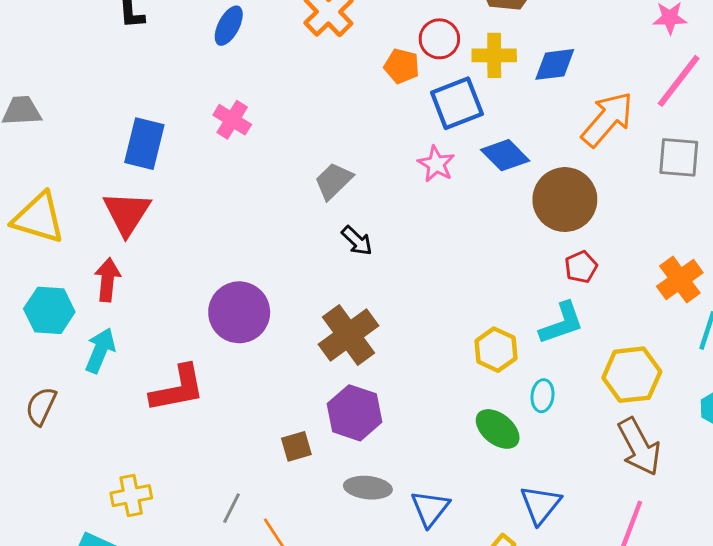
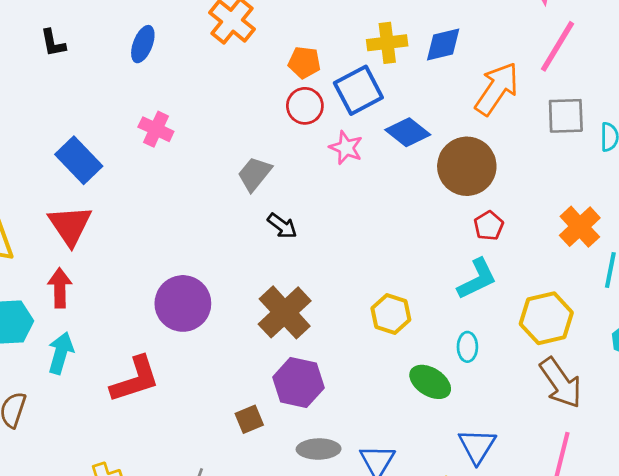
red circle: (439, 39) -> (305, 106), moved
blue rectangle: (144, 144) -> (79, 160), turned -51
yellow hexagon: (496, 350) -> (391, 314), moved

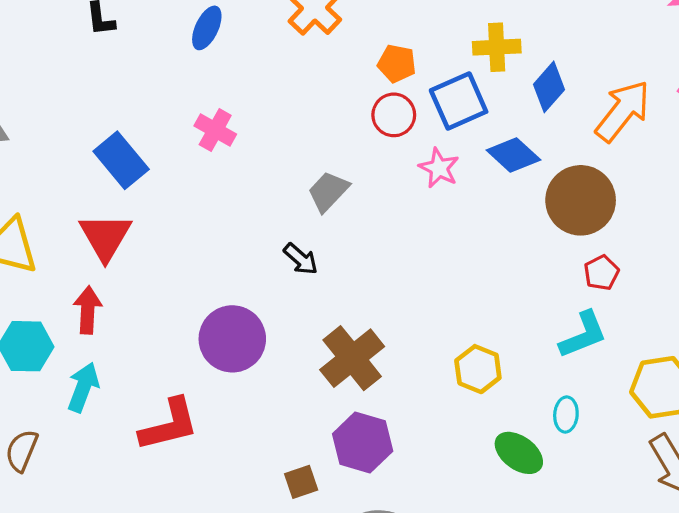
blue diamond: (443, 45) -> (549, 87), moved, turned -39
black arrow: (282, 226) -> (301, 259), moved

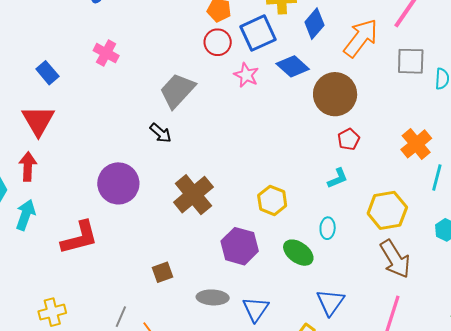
blue rectangle: (121, 160) -> (47, 73), size x0.7
gray trapezoid: (328, 191) -> (177, 91), size x1.4
cyan L-shape: (583, 335) -> (338, 178), size x0.7
purple hexagon: (363, 442) -> (240, 246), moved

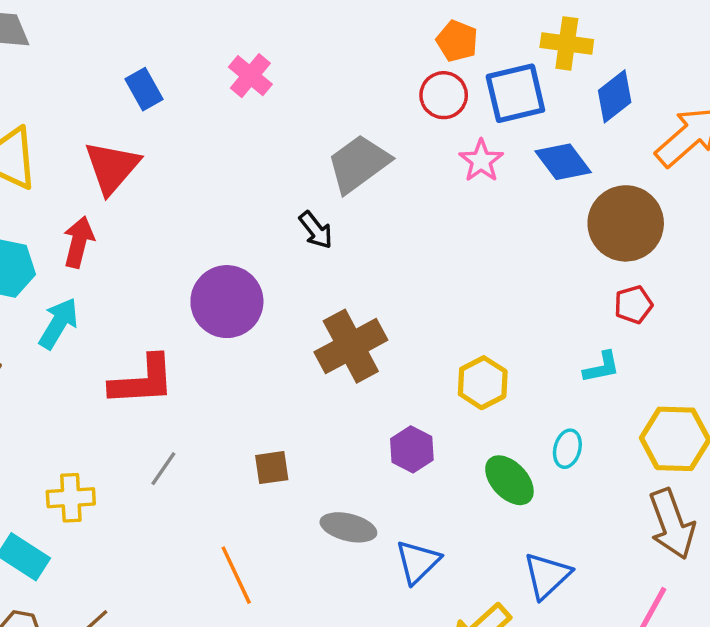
purple hexagon: (240, 246) -> (412, 449), size x0.7
gray line: (121, 317) -> (163, 469), moved

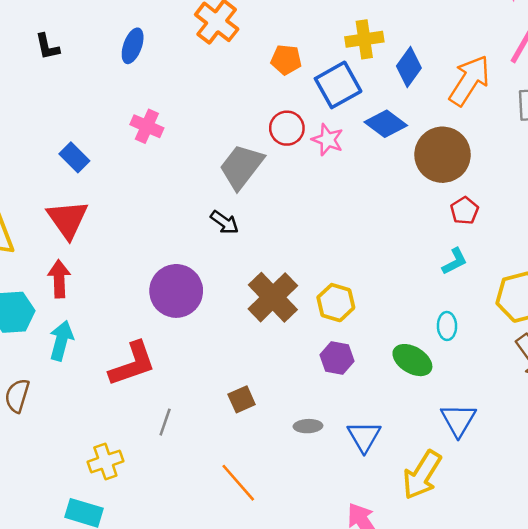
red circle: (444, 95) -> (287, 128), moved
yellow hexagon: (483, 383) -> (336, 303), moved
gray ellipse: (348, 527) -> (308, 426), size x0.7

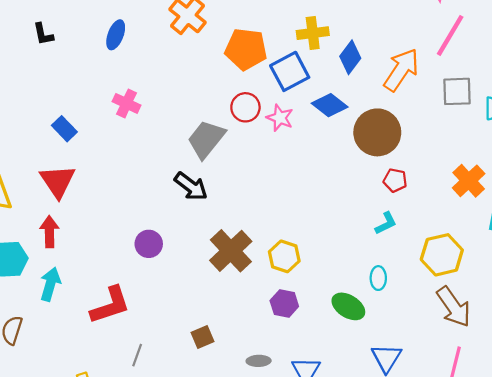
orange pentagon: (286, 60) -> (246, 49), size x1.6
red pentagon: (465, 211) -> (395, 180), turned -30
black arrow: (225, 222) -> (191, 186), size x1.4
purple circle: (176, 291) -> (149, 244), size x0.6

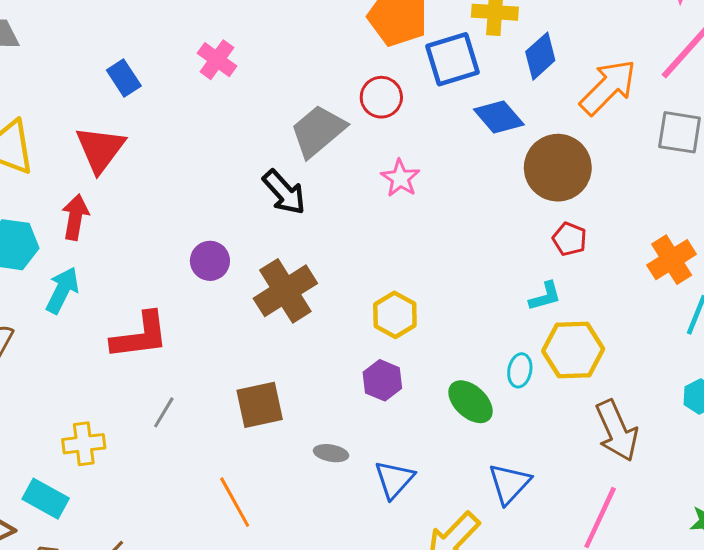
pink star: (280, 118) -> (400, 178), moved
brown cross: (231, 251) -> (285, 291), moved
yellow hexagon: (442, 255) -> (573, 350), moved
brown square: (203, 337) -> (260, 405), size x1.5

